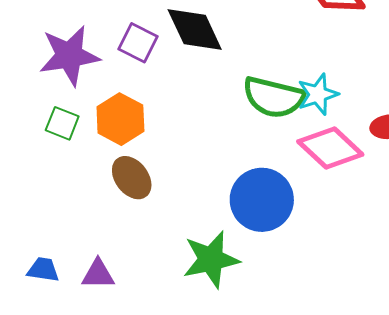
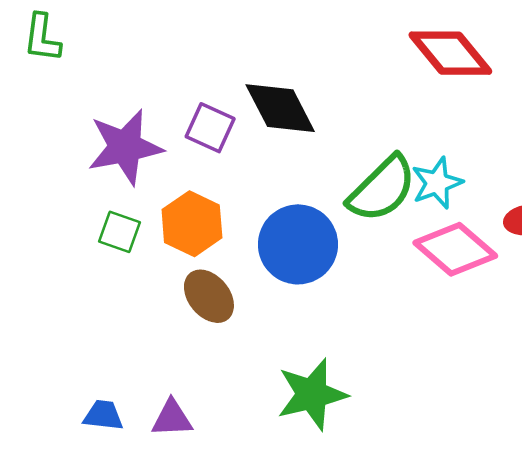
green semicircle: (274, 97) -> (382, 189), turned -56
blue circle: (262, 200) -> (298, 244), moved

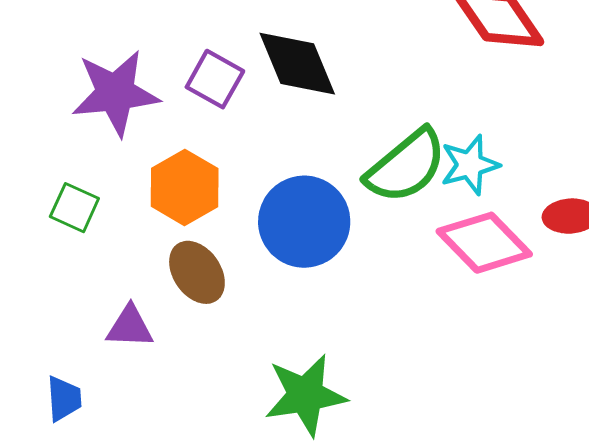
green square: (119, 232) -> (74, 208), moved
blue trapezoid: (103, 415) -> (64, 399), turned 75
purple triangle: (172, 418) -> (130, 327), moved

